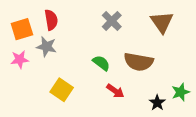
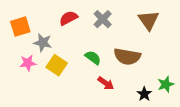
red semicircle: (51, 20) -> (68, 18), moved, turned -108
pink star: (20, 59) -> (28, 63), moved
yellow square: (62, 90) -> (57, 65), moved

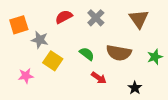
pink star: (28, 63) -> (26, 76), moved
green star: (166, 84) -> (155, 57), moved

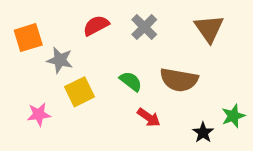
green star: (155, 57) -> (233, 116), moved
yellow square: (53, 61) -> (79, 92), turned 30

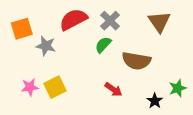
red semicircle: (96, 25) -> (73, 19), size x1.4
green semicircle: (131, 81) -> (103, 45), moved, turned -84
yellow square: (79, 92) -> (55, 87), moved

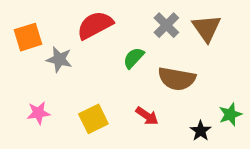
gray cross: (110, 21) -> (166, 25), moved
yellow square: (55, 87) -> (93, 119), moved

